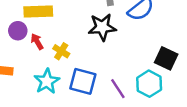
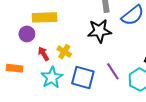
red arrow: (37, 42) -> (44, 54), moved
purple line: (118, 89) -> (113, 71), moved

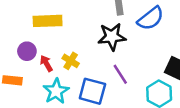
purple circle: (27, 34) -> (27, 51), moved
purple line: (113, 71) -> (120, 74), moved

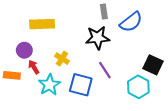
red arrow: (46, 63) -> (34, 67), moved

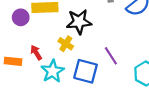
black star: (98, 38) -> (79, 22), moved
purple circle: (24, 50) -> (21, 17), moved

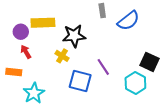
red arrow: (36, 53) -> (26, 52), moved
cyan star: (53, 71) -> (34, 93), moved

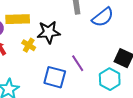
yellow cross: (62, 56) -> (29, 45), moved

